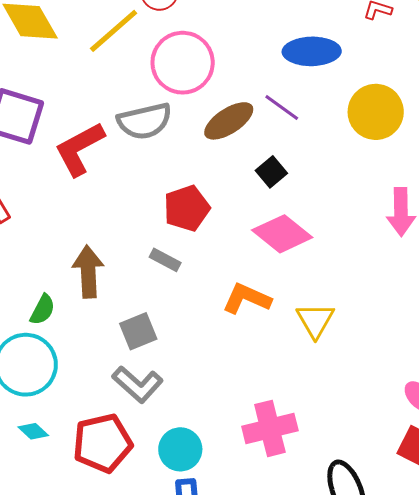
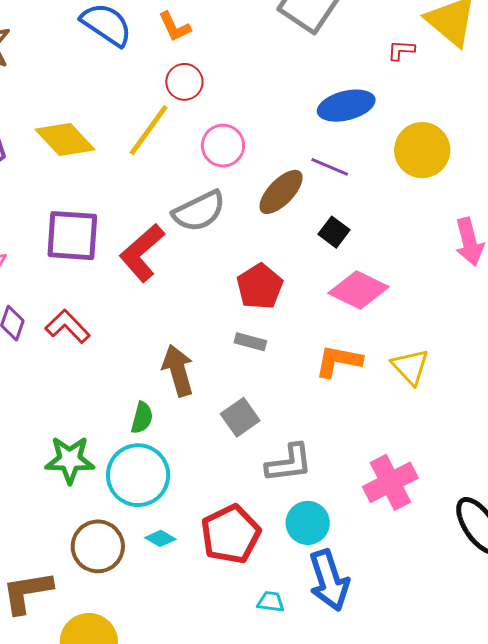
pink circle: (183, 63) -> (223, 146), size x0.7
gray L-shape: (138, 384) -> (289, 463), moved, turned -36

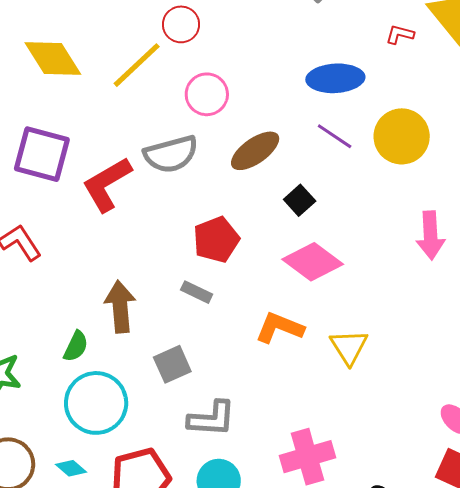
purple line: (330, 167) -> (335, 136), moved
cyan circle: (138, 475) -> (96, 403), moved

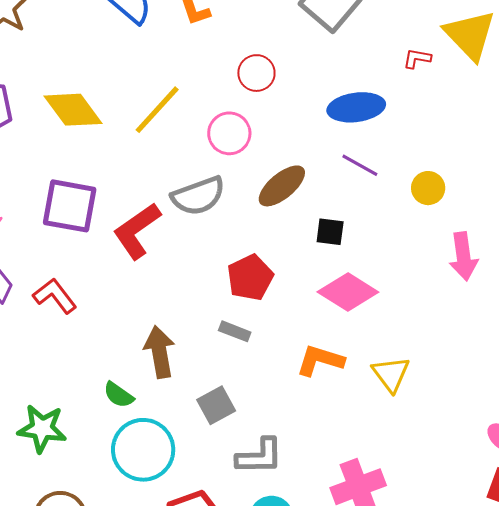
red circle: (181, 24) -> (256, 73), moved
yellow circle: (402, 136) -> (428, 188), moved, size x0.6
black square: (300, 200) -> (330, 232), turned -36
green semicircle: (76, 346) -> (119, 395), turned 104

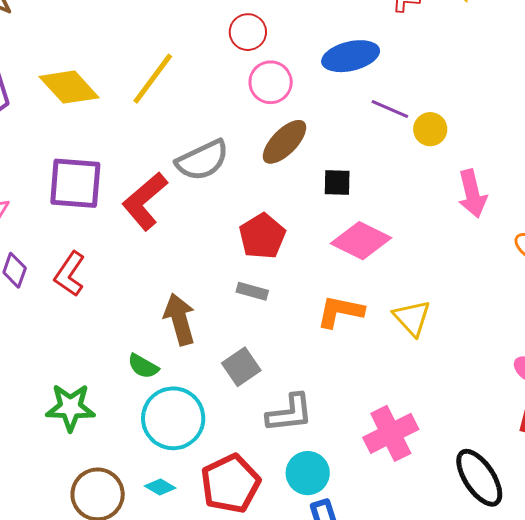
pink circle: (229, 133) -> (271, 82), moved
purple line: (360, 165) -> (390, 109), moved
red L-shape: (55, 296) -> (70, 274), turned -102

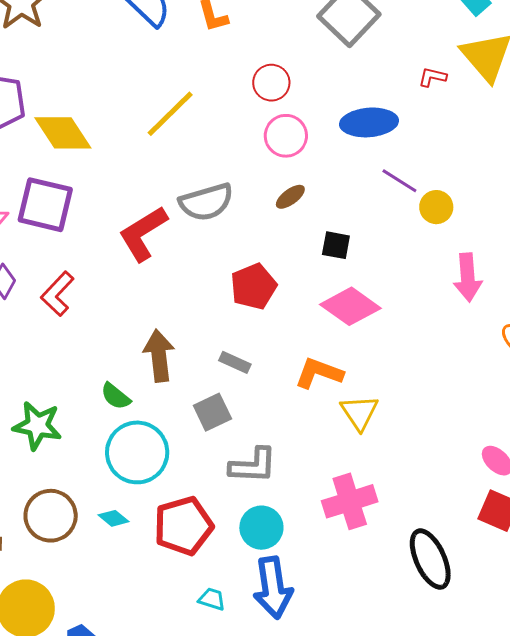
yellow diamond: (69, 87) -> (63, 133), moved
brown ellipse: (285, 142) -> (290, 197), size x0.6
purple square: (75, 183) -> (45, 205), moved
gray rectangle: (252, 291) -> (235, 362), moved
yellow triangle: (412, 318) -> (359, 412), moved

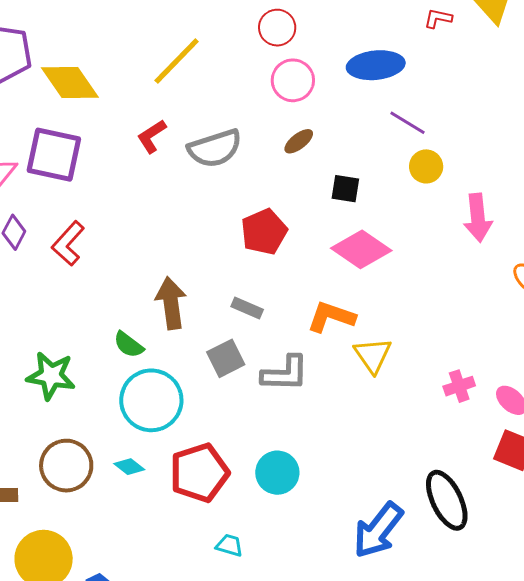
yellow circle: (436, 207) -> (426, 166), moved
red L-shape: (143, 234) -> (152, 136), moved, size x0.6
gray L-shape: (253, 465) -> (285, 373), moved
pink cross: (350, 501) -> (459, 386), moved, size x0.6
blue arrow: (273, 588) -> (378, 530), moved, turned 48

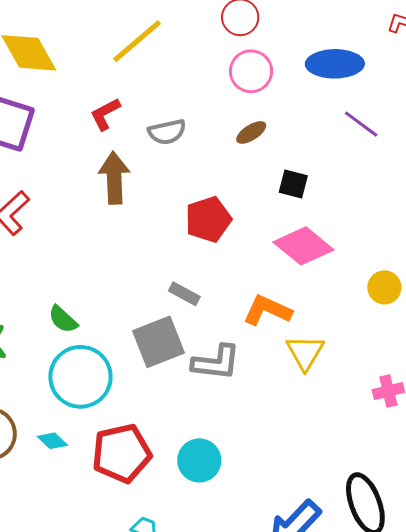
gray semicircle: (215, 148) -> (167, 132), size x0.7
yellow circle: (426, 166) -> (384, 287), moved
brown arrow: (171, 303) -> (114, 178), moved
gray square: (226, 358) -> (158, 342), size x1.4

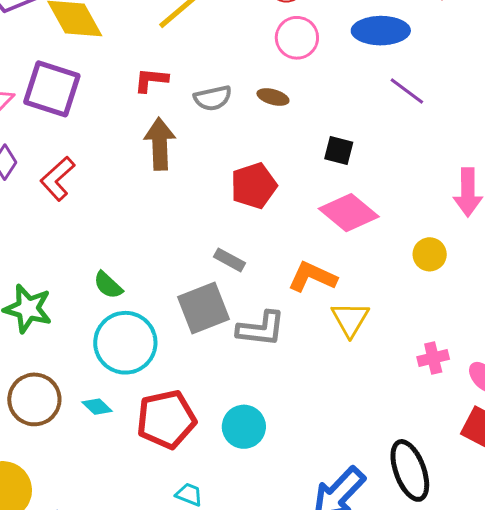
red L-shape: (105, 114) -> (151, 80), turned 33
brown ellipse: (251, 132) -> (273, 97), moved, turned 48

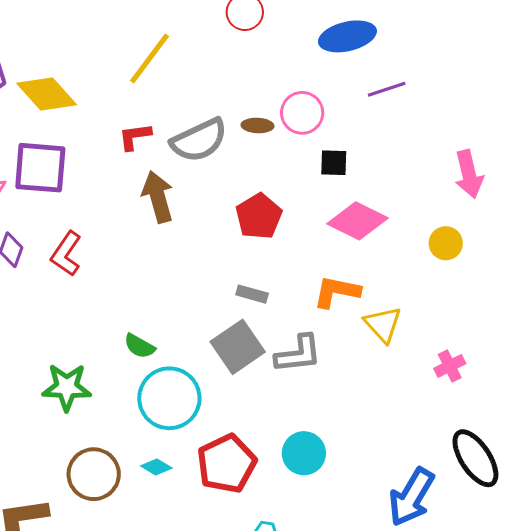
pink circle: (297, 38) -> (302, 113), moved
purple line: (407, 91) -> (387, 89), turned -42
gray semicircle: (213, 98) -> (199, 140), size x1.5
pink cross: (433, 358) -> (450, 366), moved

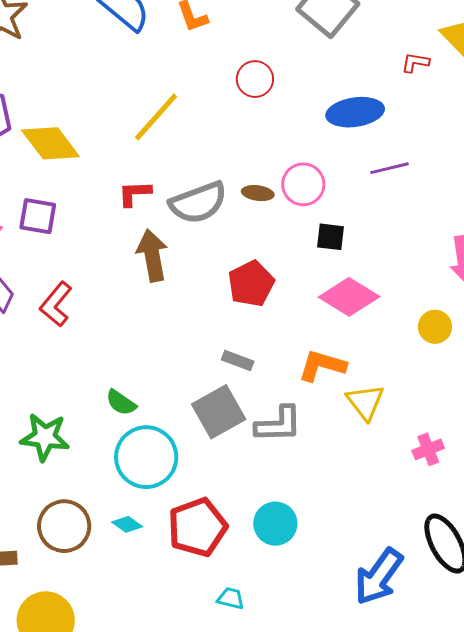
purple square: (40, 168) -> (38, 216), size x0.7

